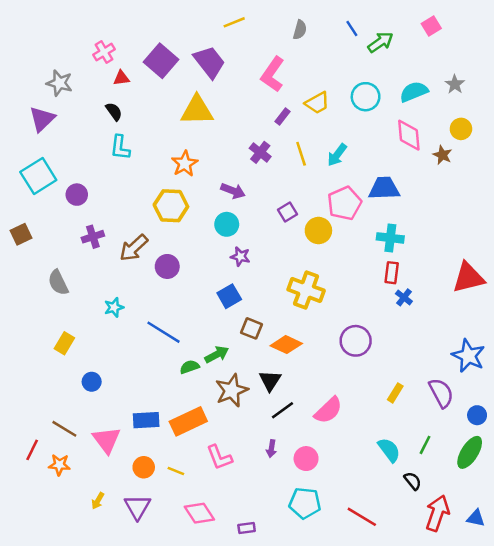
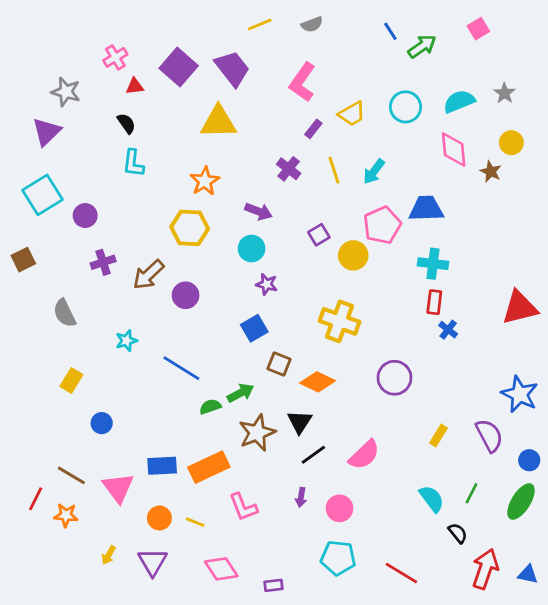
gray semicircle: (300, 30) -> (312, 24), moved, turned 54

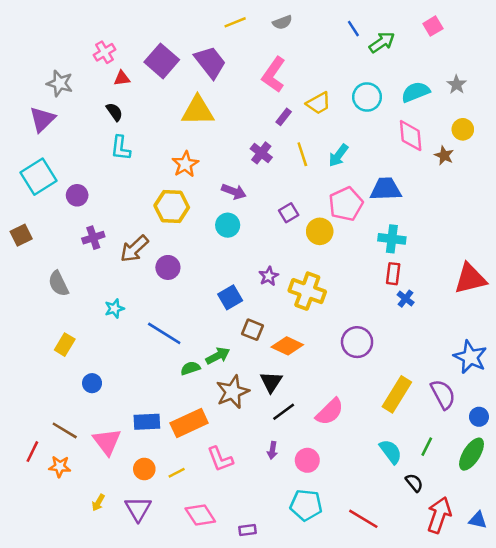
purple star: (267, 284) -> (269, 276), moved, turned 30
yellow rectangle: (438, 435) -> (397, 394), size x1.8
yellow line: (195, 522) -> (177, 473), turned -49

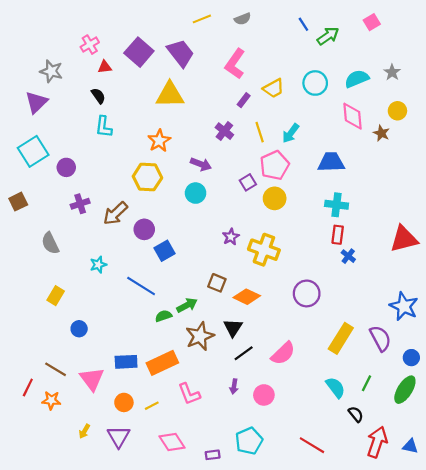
pink pentagon: (346, 204) -> (275, 165), moved
blue square: (230, 297) -> (165, 251), moved
cyan pentagon: (306, 505) -> (249, 441), moved, turned -30

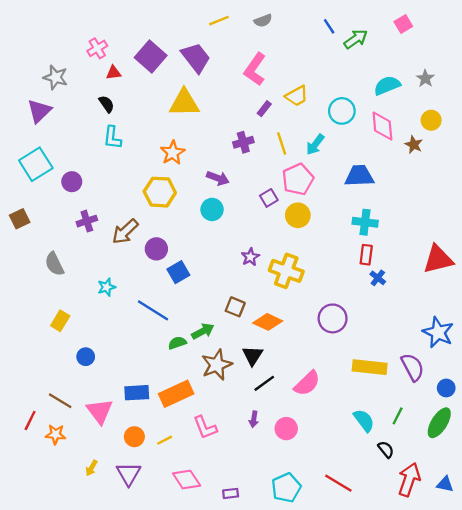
cyan circle: (315, 83) -> (342, 111), moved
purple cross: (224, 131) -> (243, 142), turned 36
yellow rectangle: (341, 338) -> (370, 367), turned 64
cyan pentagon: (249, 441) -> (286, 488), moved

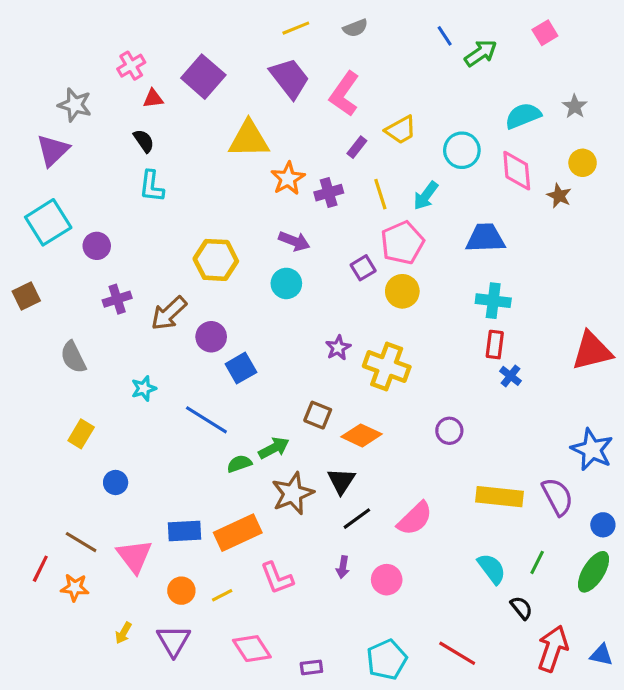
purple trapezoid: (196, 58) -> (289, 78), moved
orange star: (173, 153) -> (288, 178), moved
purple circle: (333, 318) -> (449, 431), size x0.7

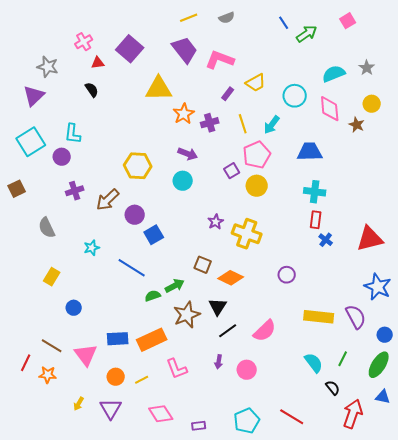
pink L-shape: (344, 94) -> (220, 60), turned 76
cyan L-shape: (152, 186) -> (73, 134), moved
red triangle: (592, 351) -> (370, 239), moved
blue triangle: (601, 655) -> (383, 397), moved

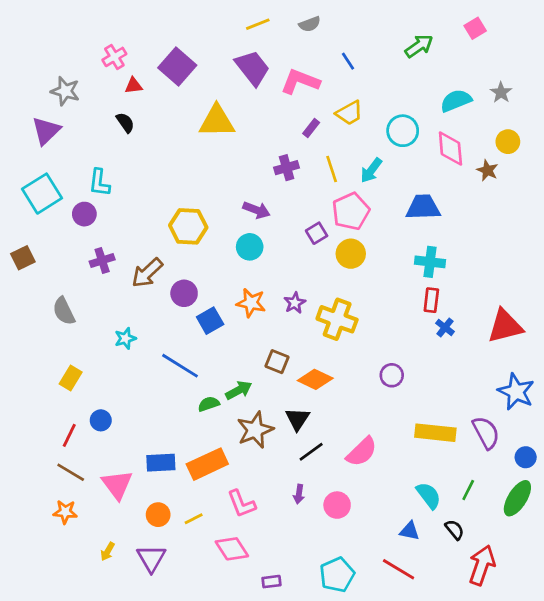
blue line: (284, 23) -> (348, 61), moved
orange star: (184, 114) -> (251, 303), moved, turned -30
red line: (26, 363) -> (69, 435), moved
blue triangle: (383, 397) -> (409, 531), moved
pink diamond: (161, 414) -> (232, 549), moved

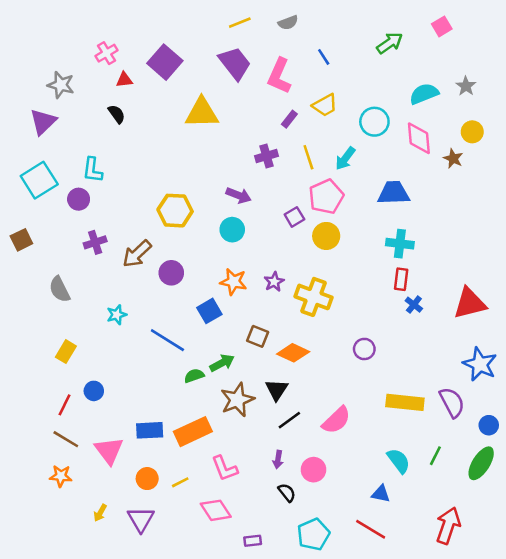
pink L-shape: (300, 82) -> (279, 76), turned -87
blue square: (210, 321) -> (209, 311), moved
black semicircle: (455, 530) -> (287, 493), moved

